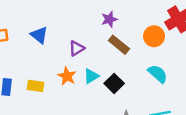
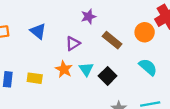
purple star: (109, 19) -> (88, 17), moved
cyan triangle: (91, 76) -> (86, 69), turned -32

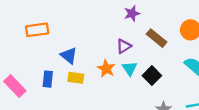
blue triangle: (38, 31) -> (69, 56), moved
purple triangle: (73, 43) -> (124, 46), moved

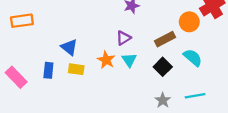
orange rectangle: (37, 30) -> (22, 21), moved
brown rectangle: (157, 38) -> (165, 39), moved, turned -66
black square: (152, 76) -> (163, 67), moved

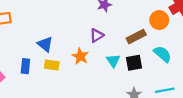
cyan triangle: (129, 60) -> (113, 61), moved
black square: (163, 67) -> (134, 63), turned 35

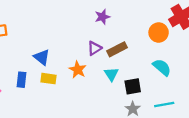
brown rectangle: (136, 37) -> (117, 49), moved
black square: (134, 63) -> (133, 86), moved

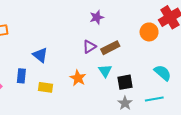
cyan semicircle: (162, 67) -> (163, 73), moved
orange star: (78, 70) -> (78, 78), moved
yellow rectangle: (48, 79) -> (45, 87), moved

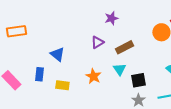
purple triangle: (89, 47) -> (97, 42), moved

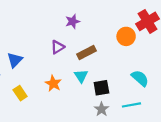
blue triangle: (57, 54) -> (15, 60), turned 35
yellow rectangle: (62, 85) -> (20, 93), turned 48

